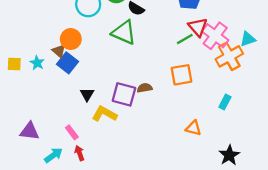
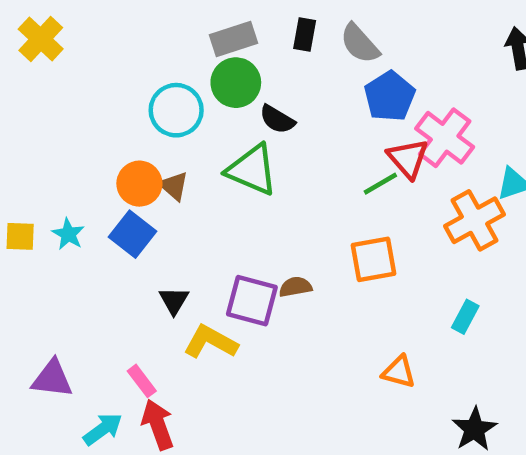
pink cross: (215, 36) -> (445, 138), moved
brown triangle: (59, 51) -> (174, 186), moved
red arrow: (79, 153) -> (158, 425), size x1.5

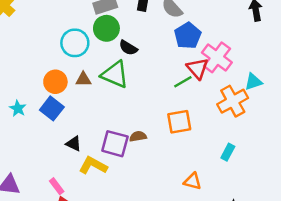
brown triangle: (174, 186) -> (83, 79), moved, turned -42
black triangle: (174, 301) -> (74, 144), turned -35

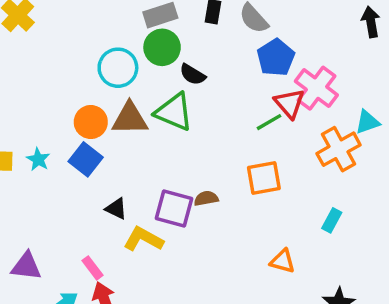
brown triangle: (83, 79) -> (130, 119), size x1.6

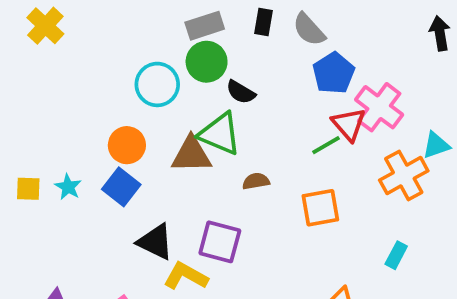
brown triangle: (130, 119) -> (191, 155), moved
brown semicircle: (206, 198) -> (256, 181), moved
black triangle: (116, 209) -> (155, 242), size x1.5

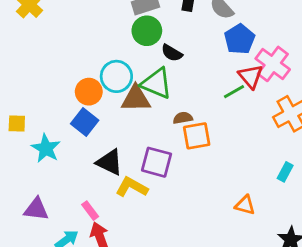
cyan circle: (157, 84) -> (116, 76), moved
cyan star: (68, 187) -> (46, 148), moved, size x1.5
orange square: (320, 208) -> (197, 136), moved

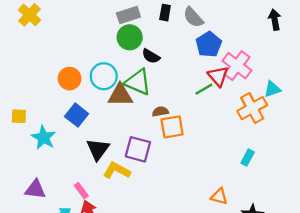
orange circle: (89, 92) -> (70, 79), moved
black triangle: (110, 162) -> (98, 149), turned 40
orange triangle: (245, 205) -> (219, 196), moved

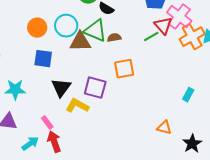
orange cross: (252, 108) -> (192, 37), moved
brown semicircle: (160, 112) -> (114, 38), moved
blue square: (77, 115) -> (43, 59), turned -30
cyan star: (44, 138) -> (15, 90), moved, turned -30

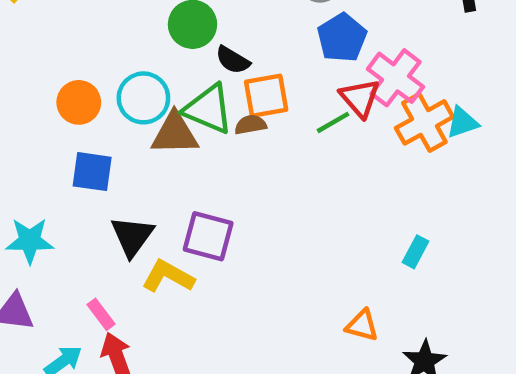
orange square: (124, 69) -> (266, 96), moved

